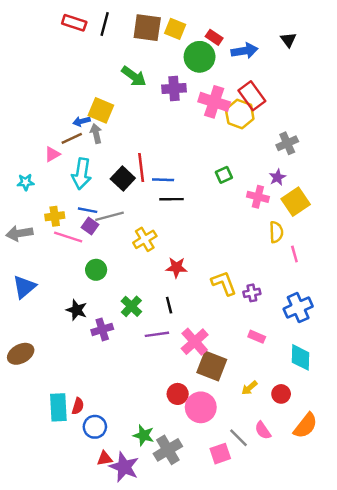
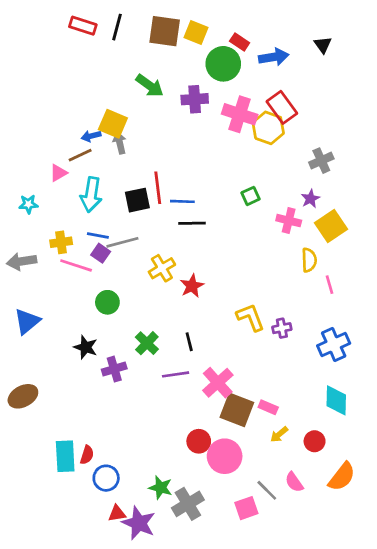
gray arrow: (96, 133) -> (120, 143), moved
black square: (123, 179) -> (137, 200), turned 35
red star: (176, 267) -> (192, 286), moved, turned -30
pink rectangle: (257, 337) -> (268, 407), moved

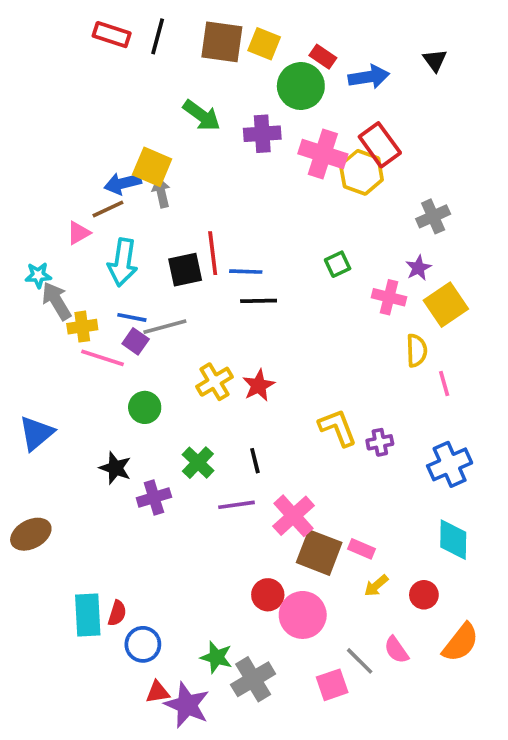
blue arrow: (91, 136) -> (123, 183), size x1.4
gray arrow: (22, 261) -> (57, 301), moved, turned 68
yellow cross: (162, 268) -> (215, 382), moved

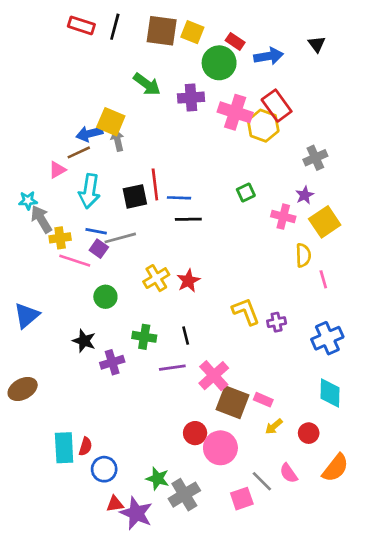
green cross: (198, 463) -> (144, 337), turned -35

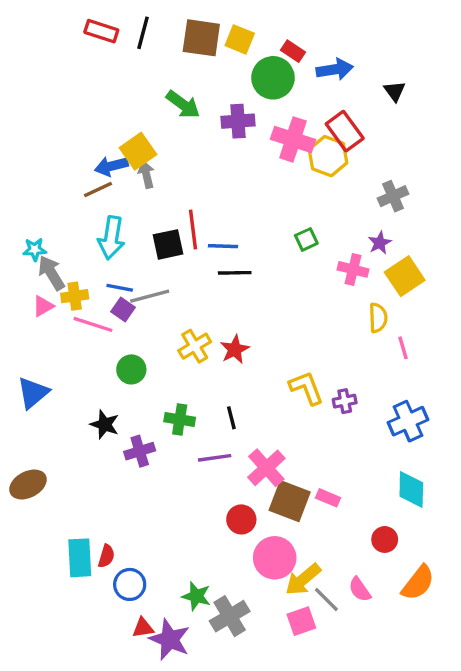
black triangle: (317, 44) -> (395, 91), moved
yellow square: (111, 122) -> (138, 151), turned 32
pink triangle: (57, 170) -> (43, 306), moved
yellow arrow: (274, 426) -> (303, 579), moved, size x1.6
red circle: (195, 433) -> (241, 519), moved

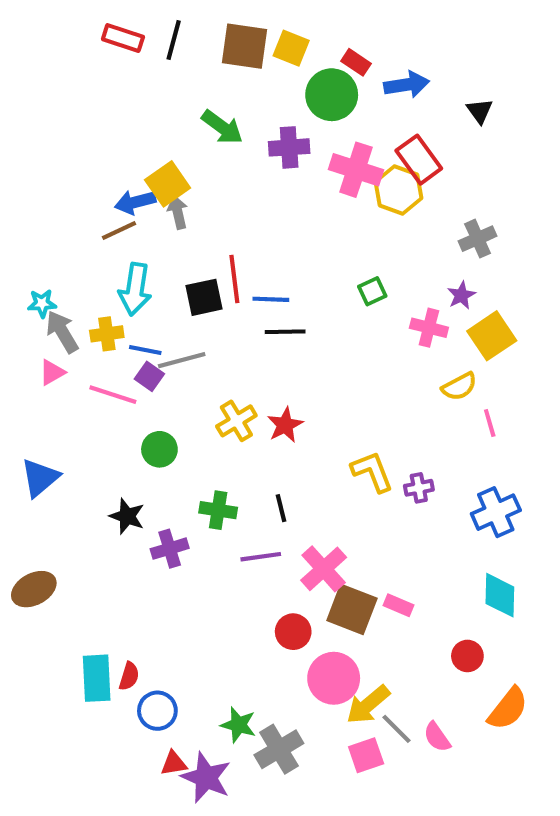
yellow cross: (75, 296) -> (107, 334), moved
yellow semicircle: (378, 318) -> (459, 386), turned 64
pink semicircle: (360, 589) -> (437, 737), moved

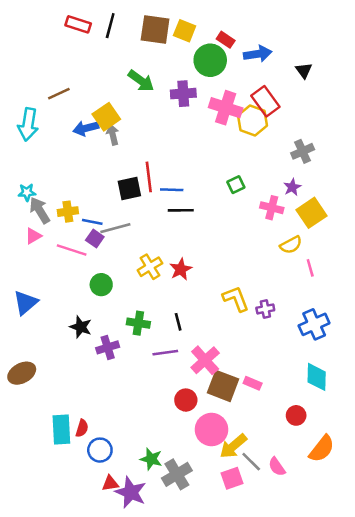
brown line: (119, 230) -> (59, 94), moved
cyan arrow: (135, 289) -> (28, 124), moved

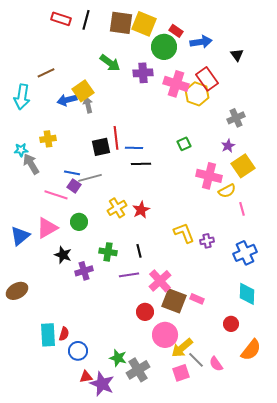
yellow square: (185, 31) -> (144, 24), size x1.4
pink cross: (272, 208) -> (209, 176), moved, size x1.4
yellow cross: (68, 212) -> (48, 139), moved
pink triangle: (33, 236) -> (47, 228), moved, size x1.6

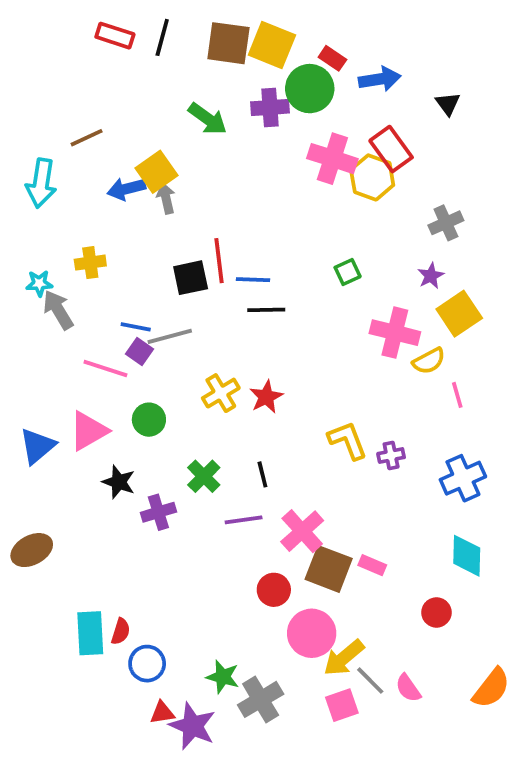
purple cross: (143, 73) -> (270, 107), moved
green cross: (108, 252) -> (204, 476), turned 36
orange semicircle: (251, 350) -> (491, 688), moved

